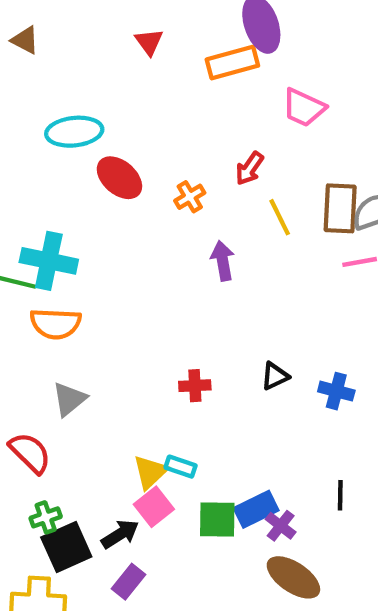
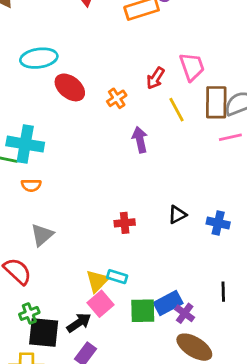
pink trapezoid: (304, 108) -> (192, 67), moved, turned -132
orange semicircle: (56, 324) -> (31, 185), size x0.6
black square: (66, 547) -> (44, 333), turned 32

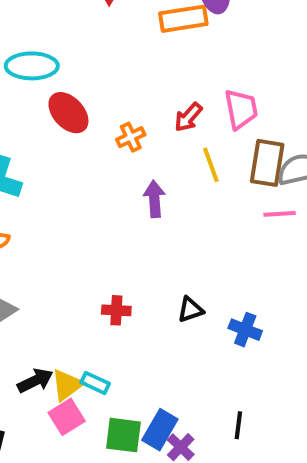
blue rectangle: (168, 303) -> (160, 430), turned -40
black arrow: (79, 323) -> (35, 381), moved

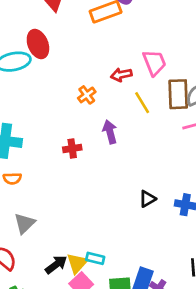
red ellipse: (68, 113) -> (38, 44), moved, turned 32
red arrow: (188, 117) -> (121, 75), turned 48
red cross: (116, 310) -> (72, 148), moved

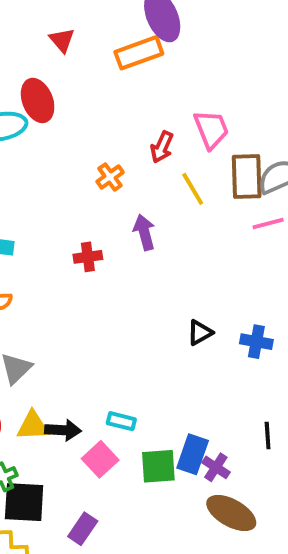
red arrow: (121, 75) -> (162, 147), turned -54
yellow triangle: (77, 263) -> (33, 426), moved, turned 45
black arrow: (56, 265) -> (63, 430), turned 40

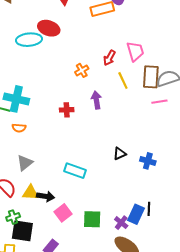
red ellipse: (38, 100) -> (49, 28), turned -55
cyan rectangle: (121, 421) -> (75, 171), moved, size x1.5
blue rectangle: (193, 454) -> (136, 214), moved

